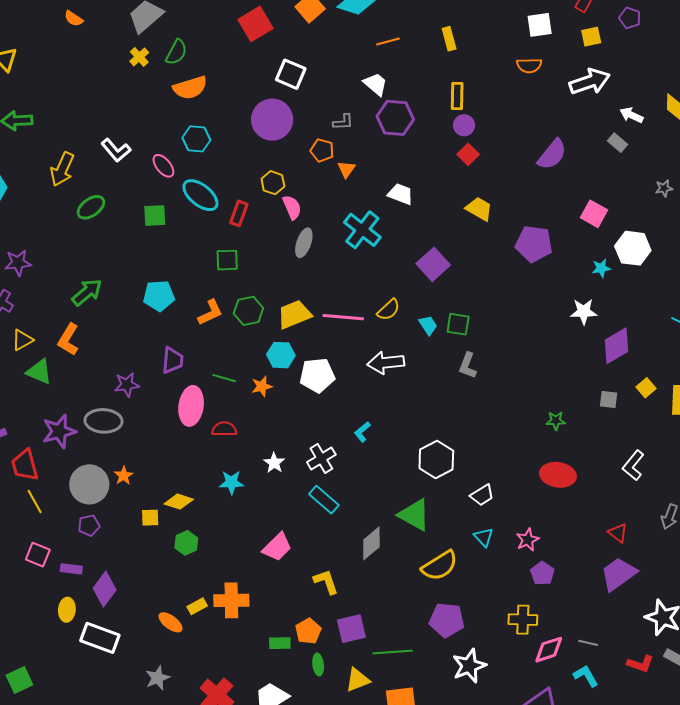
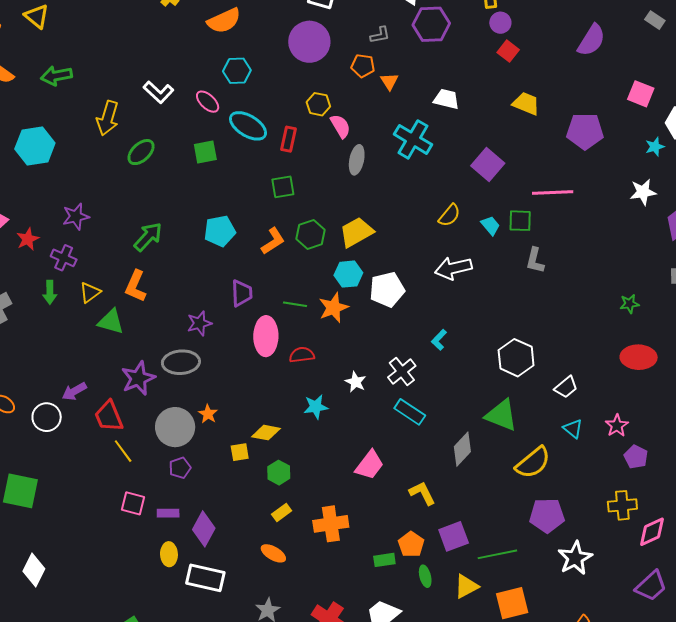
pink line: (343, 317) -> (553, 193), moved
orange star: (262, 386) -> (334, 308), size x1.4
yellow rectangle: (197, 606) -> (282, 512), moved

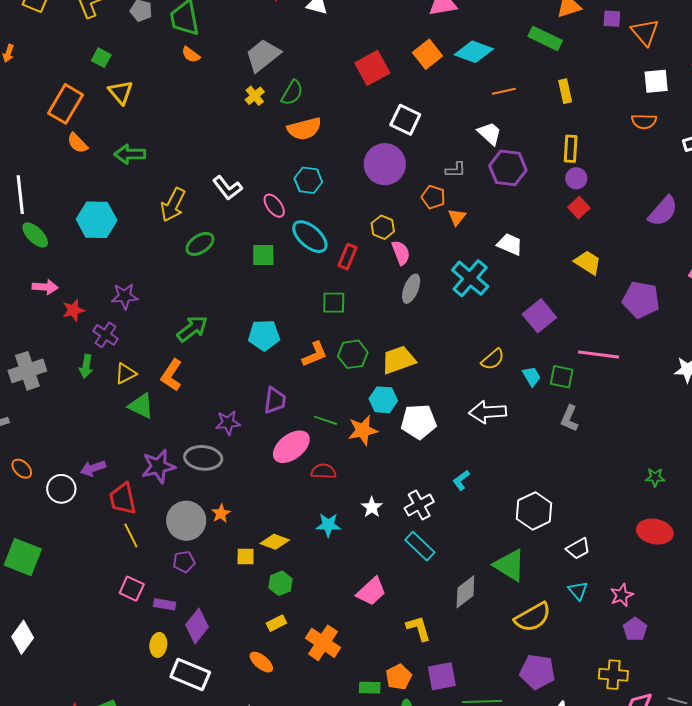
pink ellipse: (266, 336) -> (291, 447), turned 42
orange cross: (331, 524) -> (323, 643), turned 32

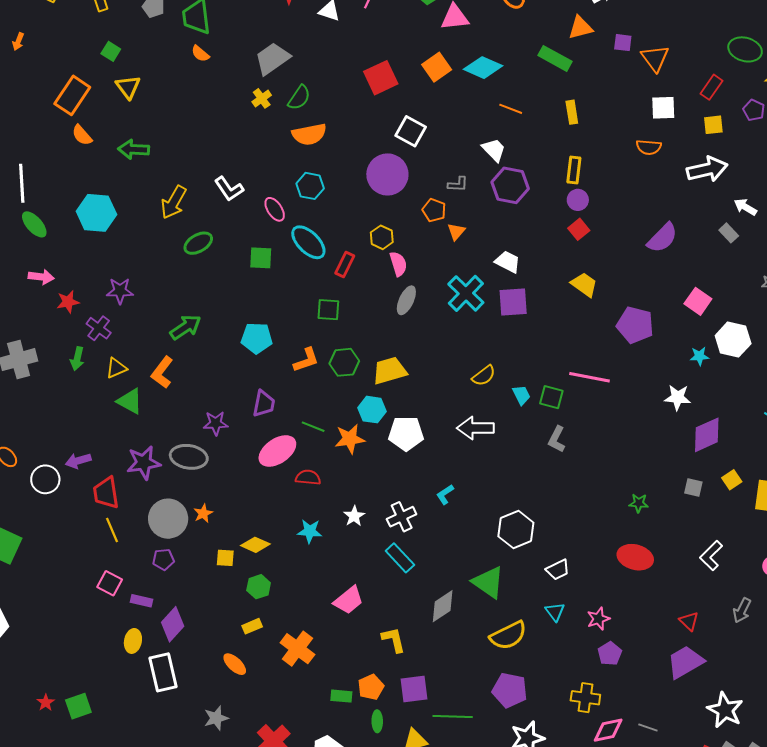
orange line: (504, 91) -> (511, 109), turned 30
purple square: (539, 316) -> (513, 302), moved, turned 32
white rectangle: (190, 675) -> (163, 672), turned 51

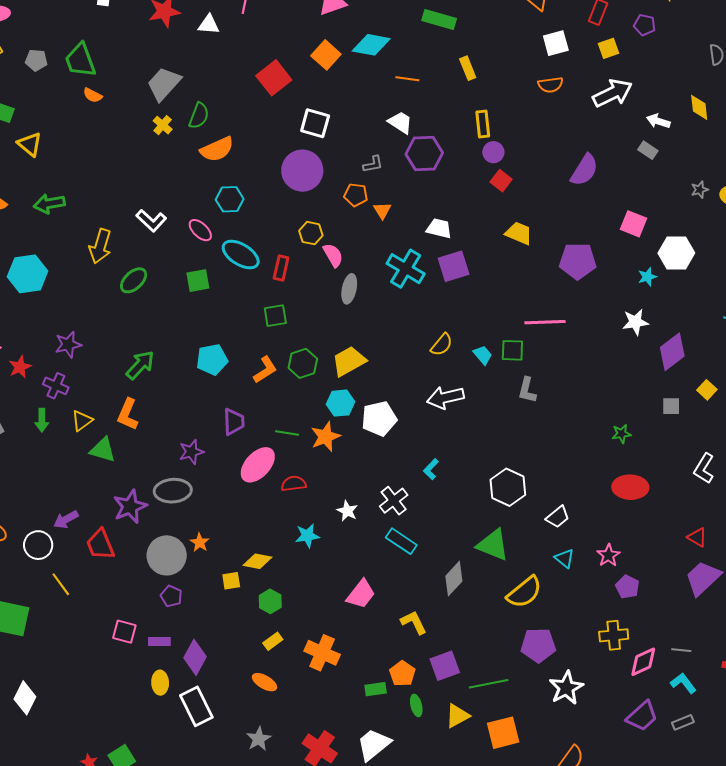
yellow line: (112, 530) -> (61, 584), moved
purple pentagon: (163, 559) -> (171, 596), turned -30

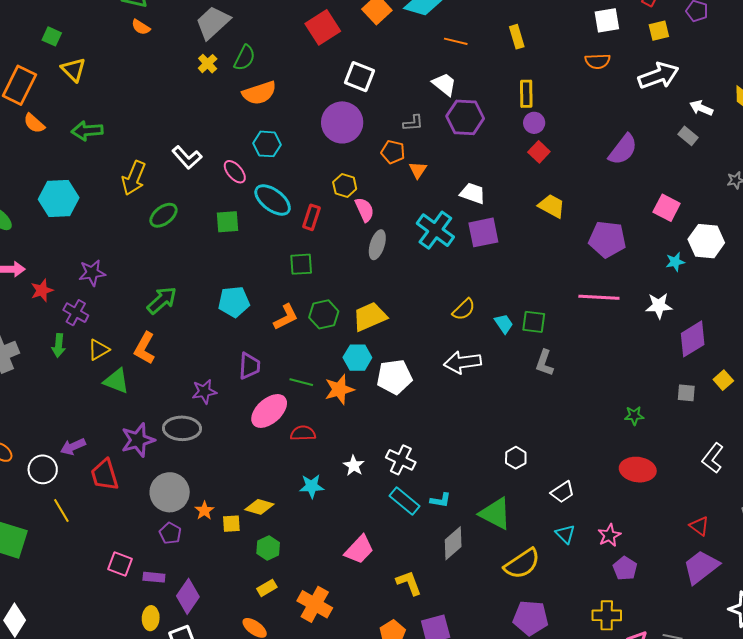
pink line: (545, 322) -> (599, 297), moved
cyan L-shape: (431, 469) -> (441, 500), moved, turned -130
white hexagon: (508, 487) -> (516, 458), size x0.6
white cross: (394, 501) -> (401, 460), turned -32
orange star: (200, 542) -> (204, 511), moved

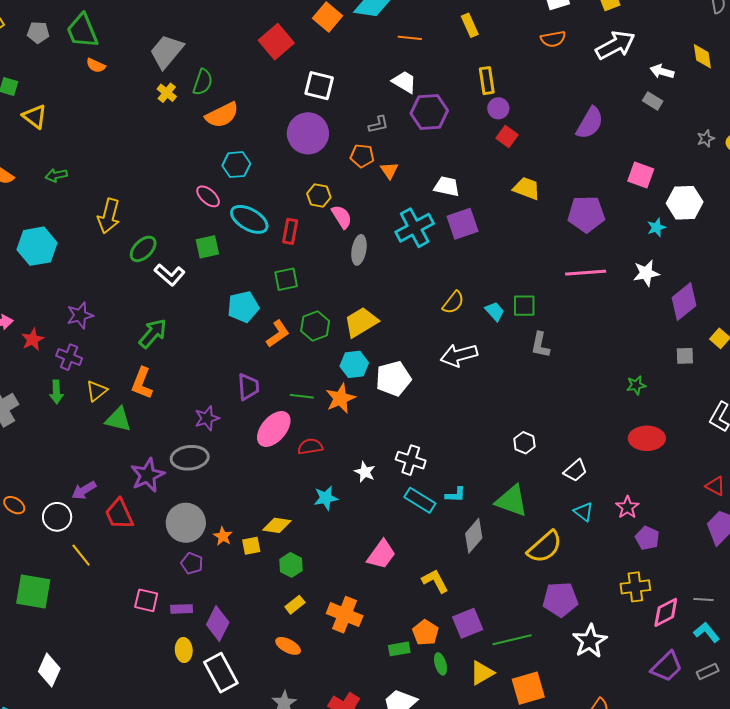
green arrow: (87, 131) -> (56, 175), size x0.7
white L-shape: (187, 157) -> (170, 275), moved
cyan cross: (435, 230) -> (415, 228), turned 33
cyan pentagon: (234, 302) -> (243, 307), moved

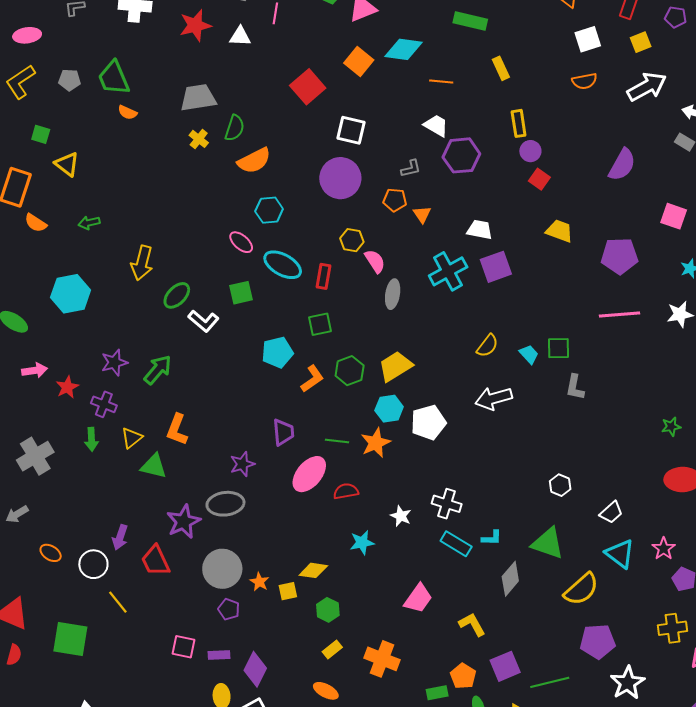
gray trapezoid: (167, 51) -> (198, 98), turned 42
green arrow: (153, 333) -> (158, 370), moved
purple arrow: (84, 490) -> (120, 537), turned -40
cyan triangle: (584, 512) -> (620, 554), size x1.5

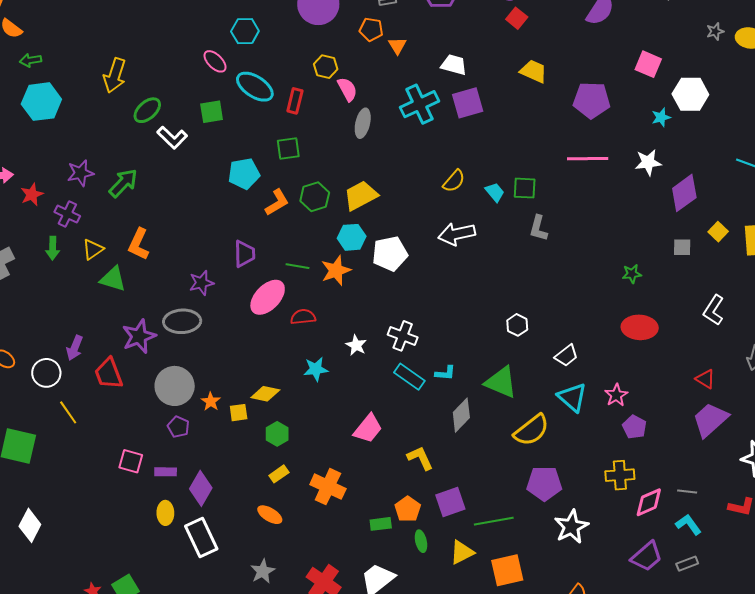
green arrow: (89, 223) -> (30, 60), moved

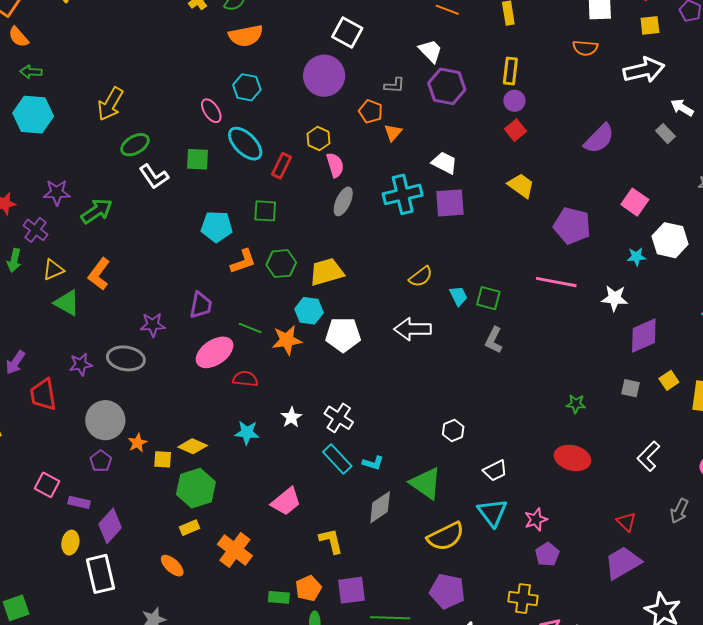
purple star: (139, 336) -> (81, 364), size x0.7
green hexagon: (277, 434) -> (196, 488), size x1.6

